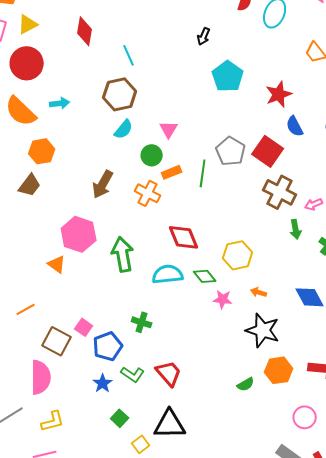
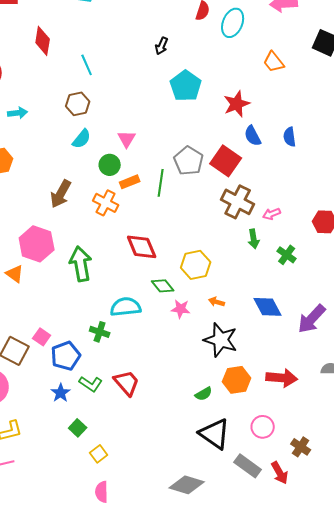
brown hexagon: (120, 94) -> (78, 104), size x0.7
cyan semicircle: (168, 274) -> (126, 307), moved
black triangle: (170, 424) -> (215, 434), moved, turned 36

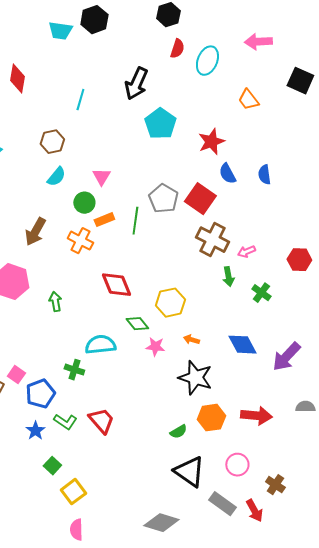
black arrow: (162, 46) -> (136, 84), size x1.8
cyan line: (87, 65) -> (80, 100), moved, turned 40
green arrow: (81, 264) -> (55, 302), size x0.6
yellow square: (99, 454) -> (73, 492), size x1.4

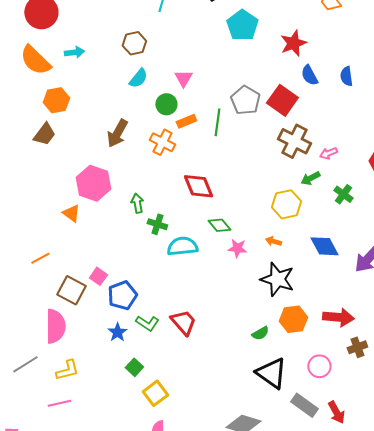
green arrow: (228, 277) -> (310, 178), turned 72
yellow hexagon: (170, 303) -> (286, 204), moved
green cross: (74, 370) -> (157, 224), moved
brown cross: (275, 485) -> (357, 347), moved, turned 36

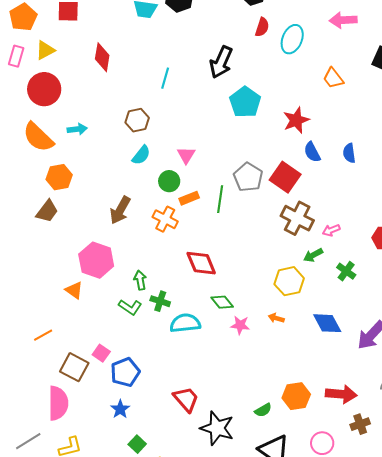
black star: (277, 279) -> (217, 428), moved
green L-shape: (147, 323) -> (130, 307), moved

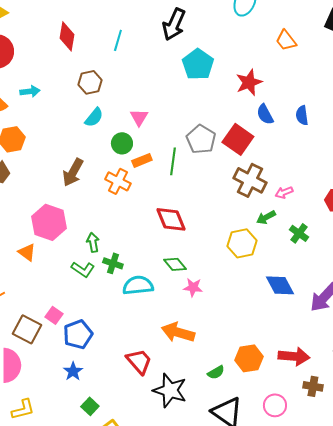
red diamond: (102, 57) -> (67, 36), moved
red diamond: (201, 263) -> (171, 219), moved
orange arrow: (276, 318) -> (178, 332), moved, size x2.0
brown cross: (360, 424) -> (313, 386), turned 30

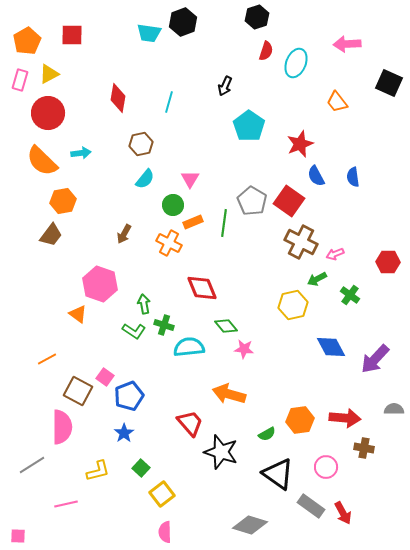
black arrow: (174, 24) -> (225, 86), size x0.6
brown arrow: (73, 172) -> (124, 234), size x0.7
red diamond: (171, 219) -> (202, 288), moved
yellow L-shape: (23, 409) -> (98, 471), moved

